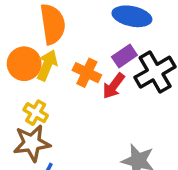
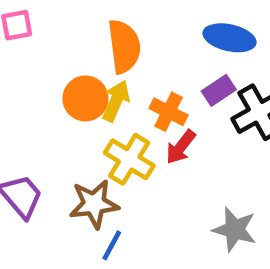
red arrow: (114, 86) -> (181, 147), moved
yellow cross: (36, 113) -> (129, 159), moved, size x1.5

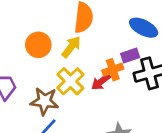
orange circle: (85, 98) -> (38, 45), moved
orange cross: (169, 112) -> (113, 70), moved, turned 30

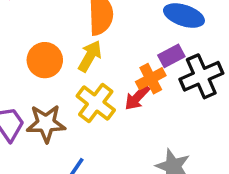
brown star: (45, 101) -> (46, 123), moved

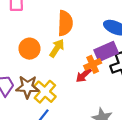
purple rectangle: (171, 56) -> (106, 52), size x1.5
yellow cross: (96, 103) -> (45, 92), moved

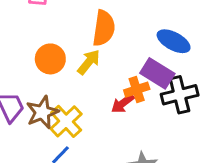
purple rectangle: (106, 52) -> (157, 73), turned 50
brown star: (27, 87) -> (42, 112), turned -30

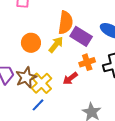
purple rectangle: (157, 73) -> (81, 36), moved
red arrow: (123, 103) -> (70, 78), moved

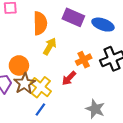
orange semicircle: (65, 23) -> (40, 23), moved
purple rectangle: (81, 36) -> (73, 17), moved
orange circle: (31, 43) -> (19, 65), moved

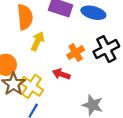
red arrow: (69, 78) -> (61, 74), turned 70

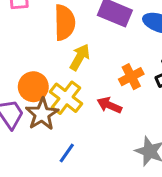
yellow cross: (32, 86) -> (66, 98), moved

